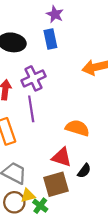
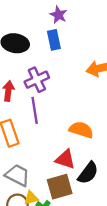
black semicircle: (84, 171) -> (88, 173), size x1.5

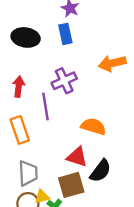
purple cross: (37, 80) -> (64, 81), moved
gray trapezoid: (17, 175) -> (28, 173), turned 60

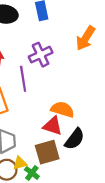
orange arrow: (112, 63) -> (86, 38), turned -45
orange semicircle: (93, 126) -> (63, 109), moved

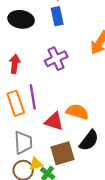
purple line: (23, 79) -> (33, 97), moved
red triangle: (53, 126) -> (54, 121), moved

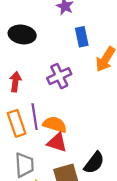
blue rectangle: (57, 16) -> (82, 37), moved
orange semicircle: (77, 112) -> (55, 124), moved

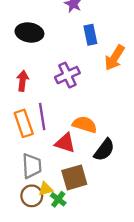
orange semicircle: (55, 124) -> (85, 125), moved
black semicircle: (94, 163) -> (104, 150), moved

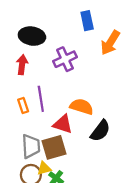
black ellipse: (29, 32) -> (32, 36), moved
orange rectangle: (24, 123) -> (23, 105), size x0.6
brown square: (74, 177) -> (54, 147), moved

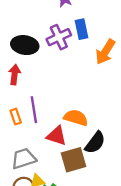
purple cross: (65, 59) -> (59, 37), moved
gray trapezoid: (31, 146) -> (24, 159), turned -105
brown square: (54, 147) -> (74, 160), moved

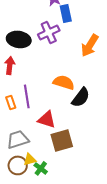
blue rectangle: (82, 29) -> (66, 13), moved
orange semicircle: (76, 118) -> (64, 82), moved
black semicircle: (95, 143) -> (81, 97), moved

